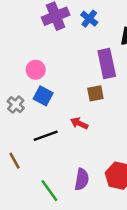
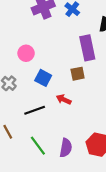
blue square: (43, 96) -> (43, 78), moved
green line: (49, 191) -> (38, 146), moved

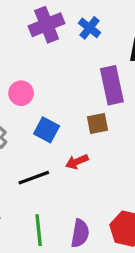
red arrow: (64, 99) -> (77, 162), turned -48
green line: (38, 146) -> (39, 230), turned 30

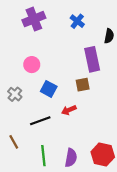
purple cross: (47, 25) -> (34, 19), moved

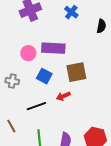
purple rectangle: (92, 59) -> (53, 48), moved, turned -75
brown square: (83, 85) -> (76, 72), size x1.5
gray cross: (15, 94) -> (12, 81), turned -32

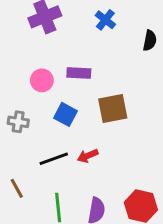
purple rectangle: (53, 48) -> (79, 73), size x0.7
red arrow: (63, 96) -> (88, 156), moved

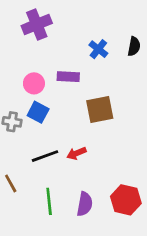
blue cross: (105, 20) -> (98, 49), moved
blue square: (65, 114) -> (38, 112), moved

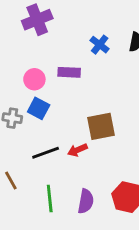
brown square: (100, 109) -> (101, 126), moved

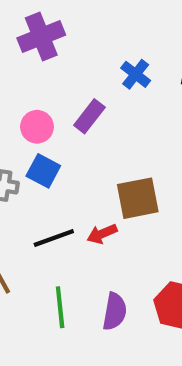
purple rectangle: (69, 72) -> (89, 116), turned -55

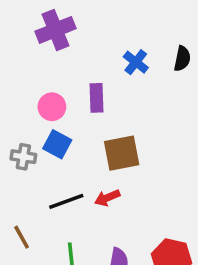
purple rectangle: (89, 116) -> (97, 98), turned -40
brown square: (138, 198) -> (122, 153), moved

